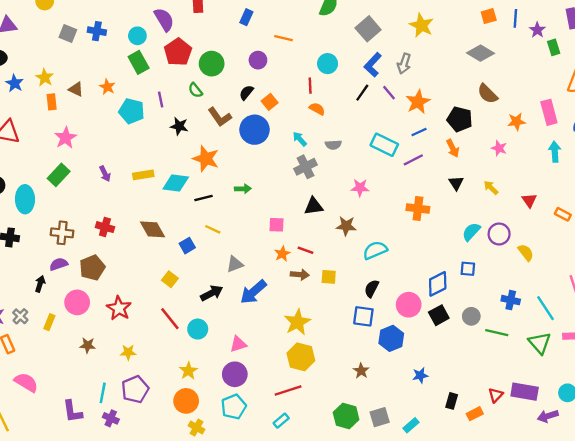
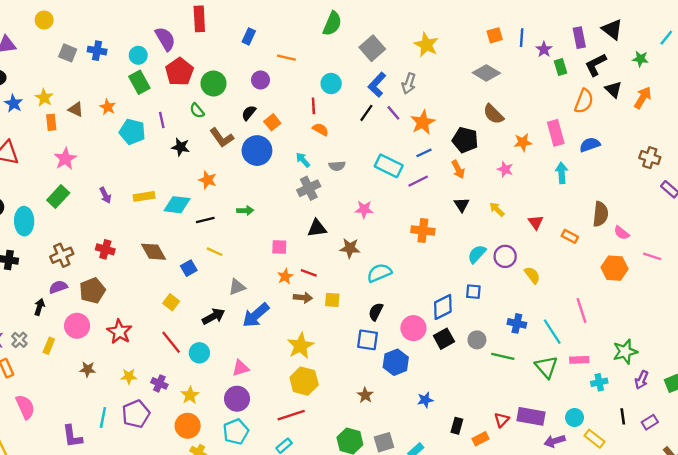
orange star: (206, 159) -> (208, 180), size x0.7
brown cross: (62, 233) -> (62, 255), turned -30
pink semicircle: (26, 382) -> (25, 407), turned 35
purple cross: (111, 418) -> (159, 383), moved

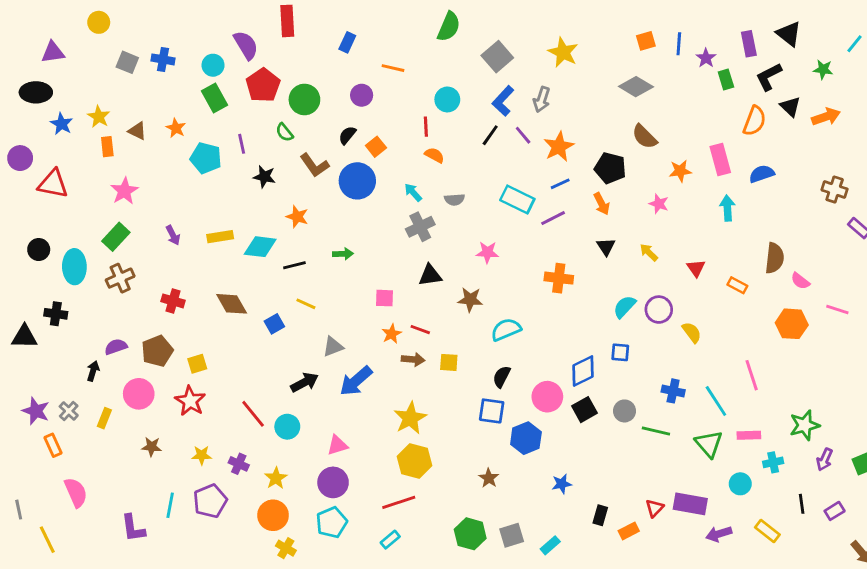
orange arrow: (643, 98) -> (826, 117), turned 40
brown cross: (62, 255) -> (120, 278), moved
yellow square: (171, 302) -> (197, 364), moved, turned 35
cyan circle: (575, 418) -> (740, 484), moved

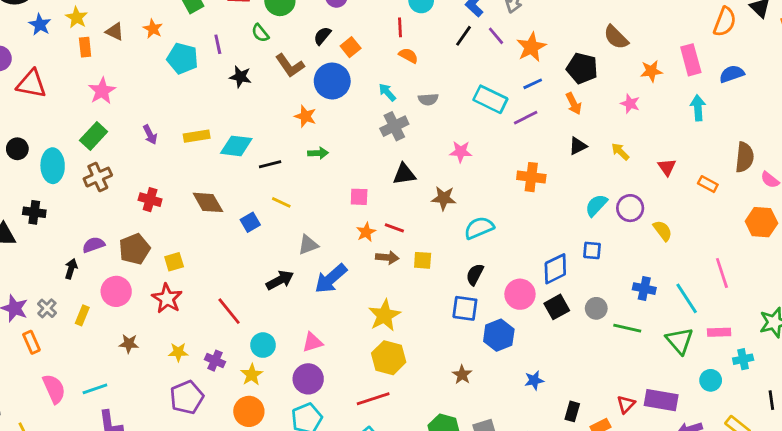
orange star: (297, 217) -> (305, 116), moved
black triangle: (606, 247) -> (578, 146), turned 36
cyan circle: (287, 427) -> (263, 345), moved
cyan line: (170, 505) -> (95, 389), moved, turned 60

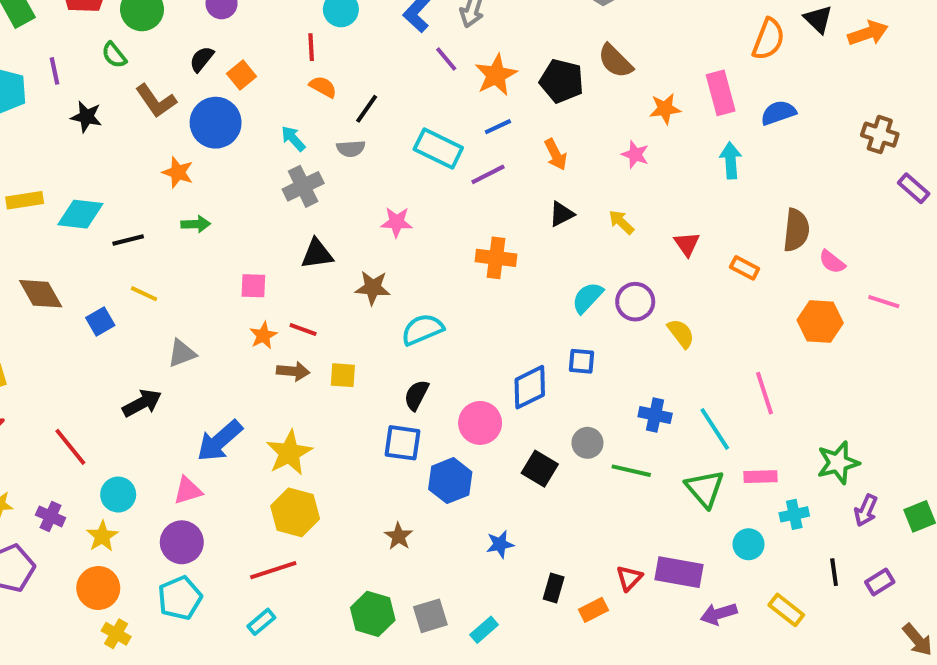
black line: (464, 36) -> (367, 109), moved
black pentagon: (582, 68) -> (562, 81), moved
blue arrow: (331, 279) -> (220, 441), moved
black square: (557, 307) -> (540, 469), moved, turned -30

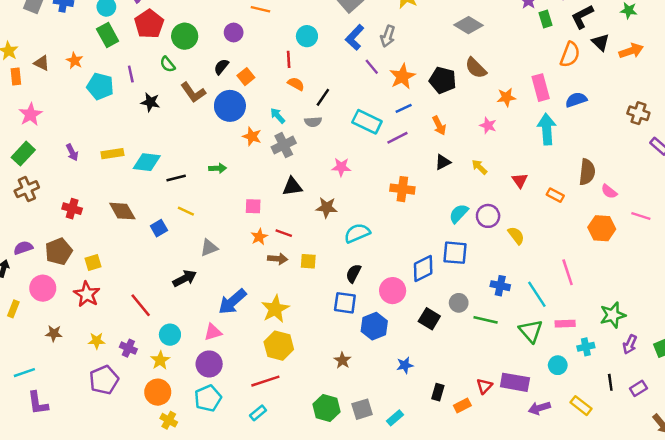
cyan arrow: (731, 160) -> (547, 129), size x1.4
orange star: (178, 172) -> (252, 136), moved
blue square: (581, 361) -> (455, 253), size x1.5

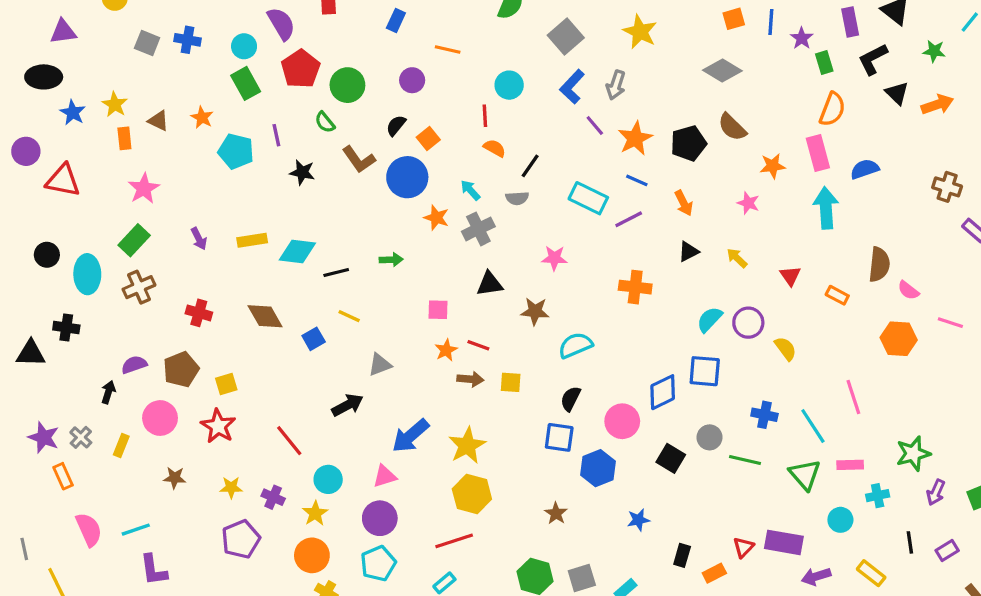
orange semicircle: (570, 55) -> (832, 109), moved
black pentagon: (443, 80) -> (689, 143), turned -30
blue line: (404, 108) -> (637, 180), turned 49

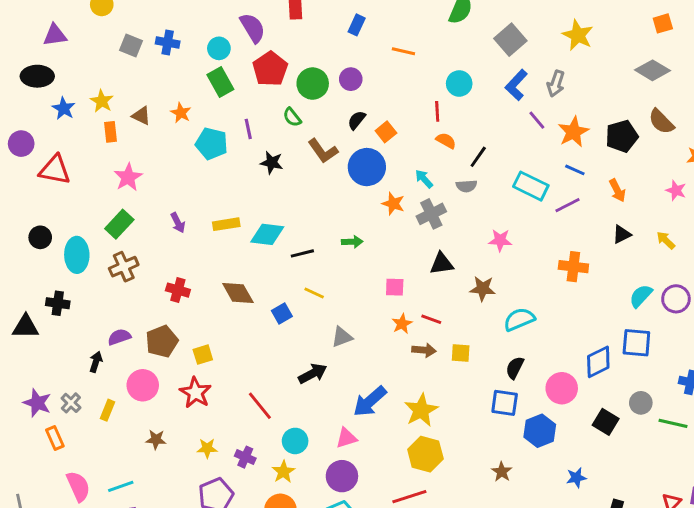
purple circle: (412, 80) -> (351, 79), moved

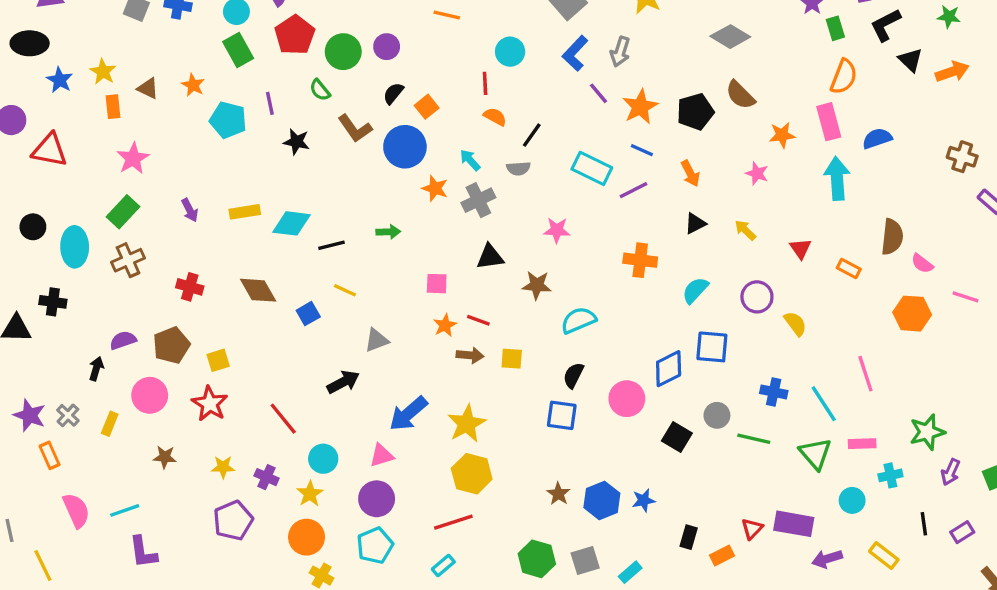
cyan semicircle: (641, 296) -> (695, 290), moved
blue hexagon: (540, 431) -> (602, 500), moved

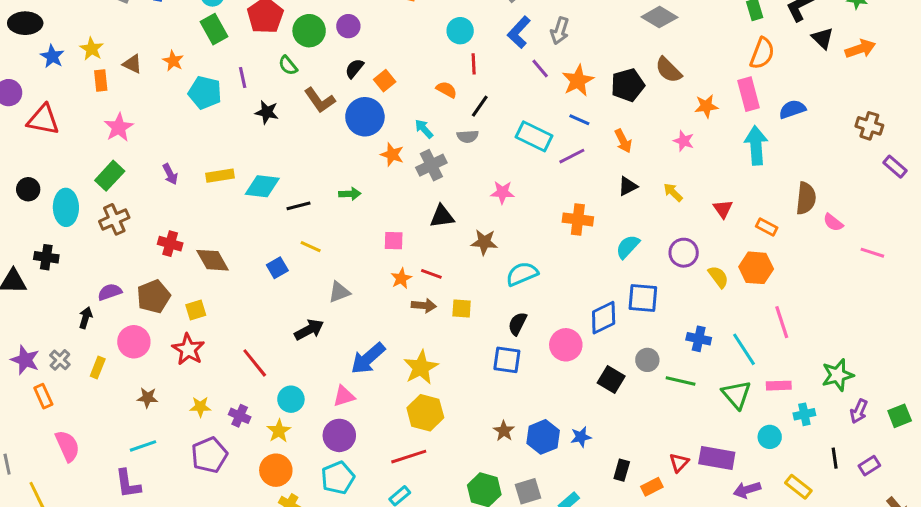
red line: (485, 83) -> (474, 64), moved
brown diamond: (258, 290) -> (212, 260), moved
orange hexagon: (912, 314) -> (756, 268), moved
cyan line: (125, 510) -> (143, 446), moved

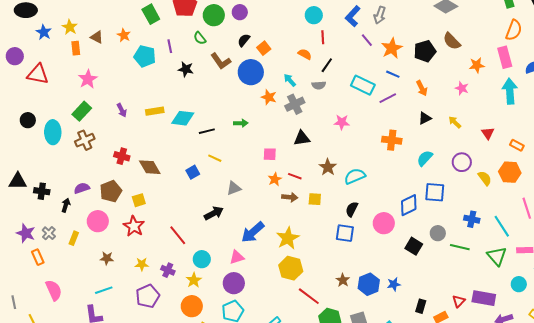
brown star: (484, 242) -> (328, 167), moved, turned 30
black cross: (46, 257) -> (42, 191), moved
red line: (409, 457) -> (309, 296), moved, turned 55

